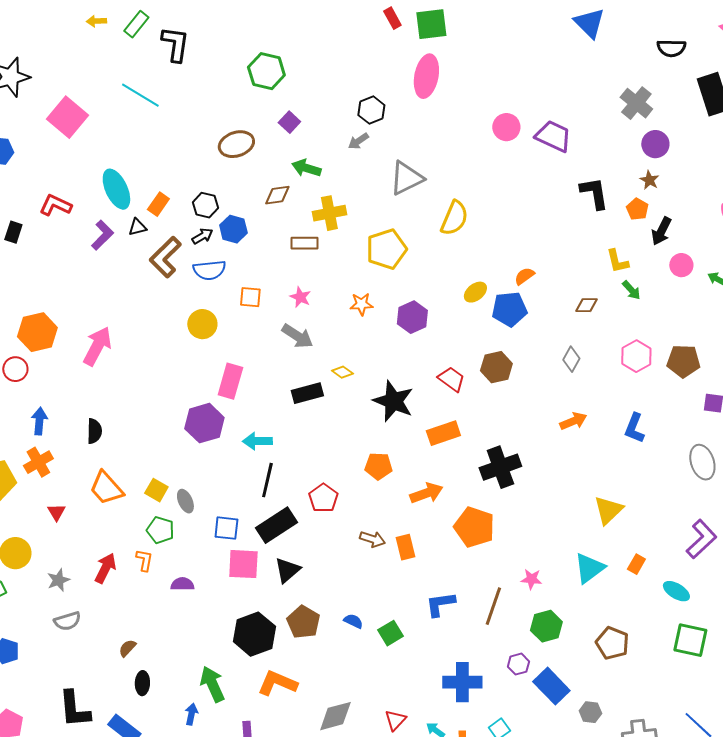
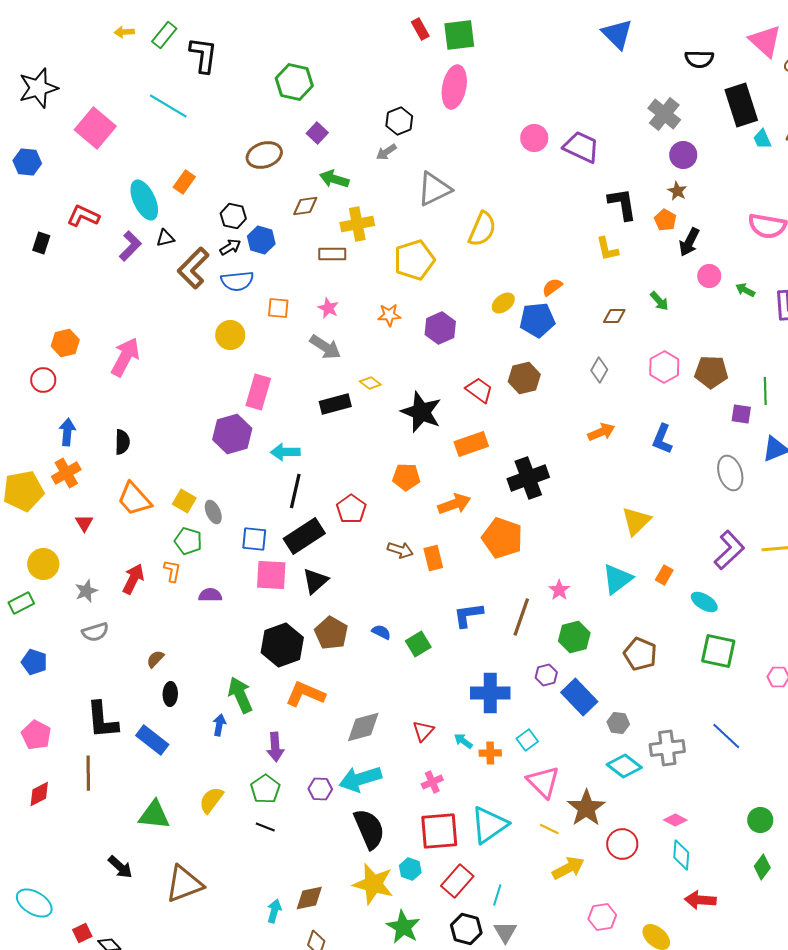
orange rectangle: (158, 204) -> (184, 182), moved
yellow L-shape: (617, 261) -> (607, 249), moved
orange hexagon: (37, 332) -> (65, 343), size x0.7
pink star: (531, 579) -> (559, 590), turned 30

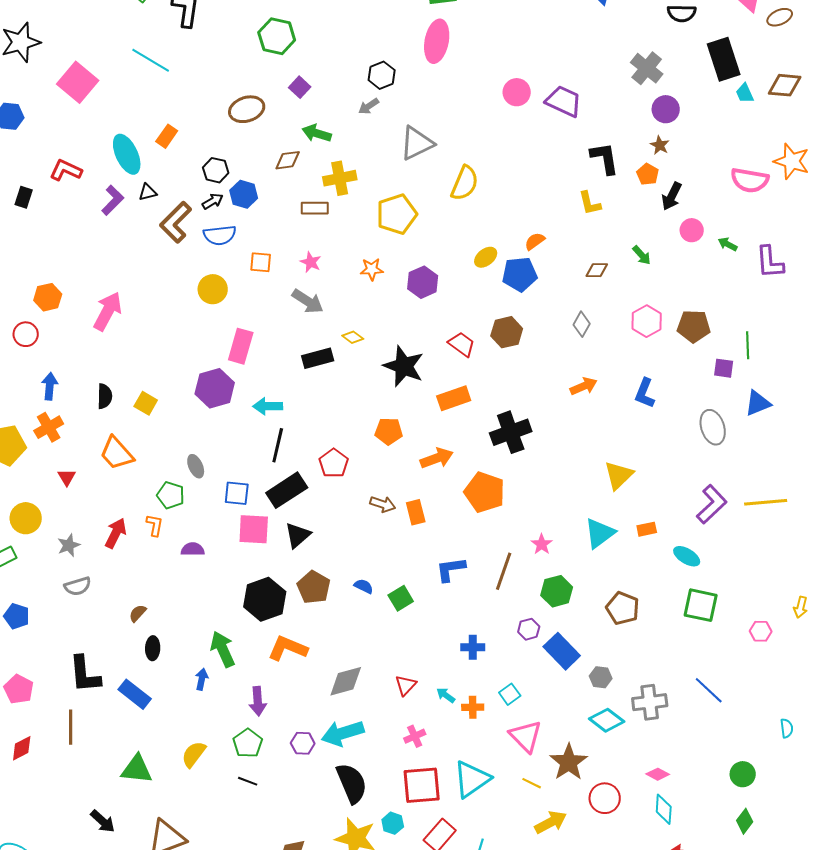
yellow square: (184, 501) -> (146, 403), moved
orange rectangle: (664, 575) -> (647, 529), turned 48
blue cross: (490, 693) -> (473, 647), size x0.6

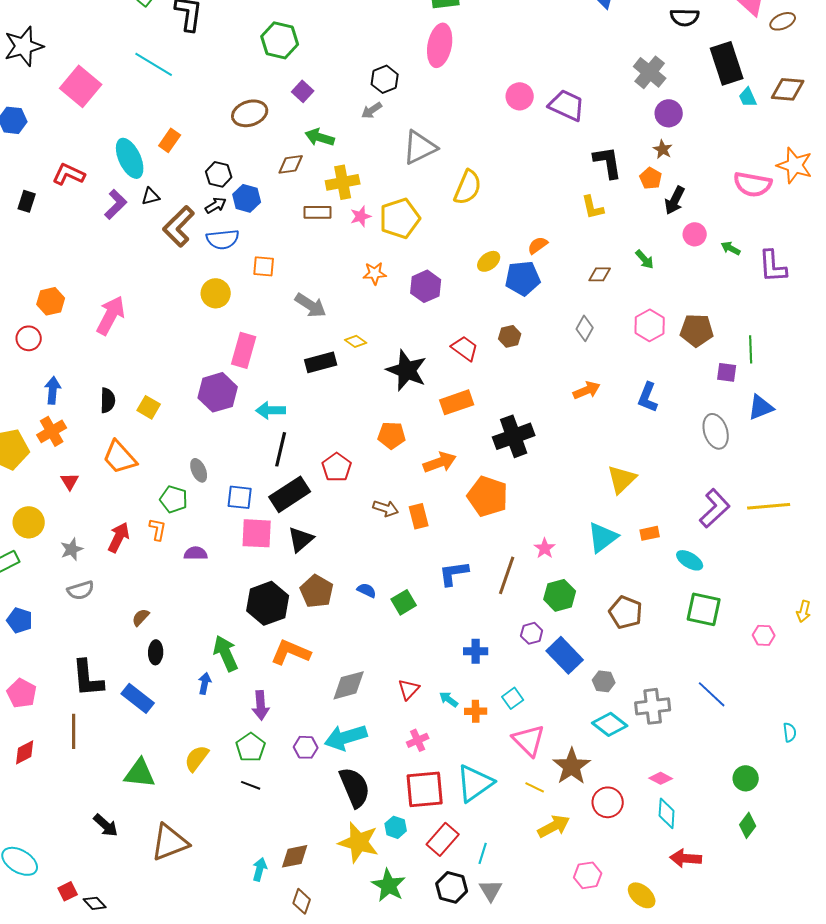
pink star: (311, 262) -> (361, 216), moved, turned 30
brown hexagon: (507, 332) -> (510, 336), size x0.7

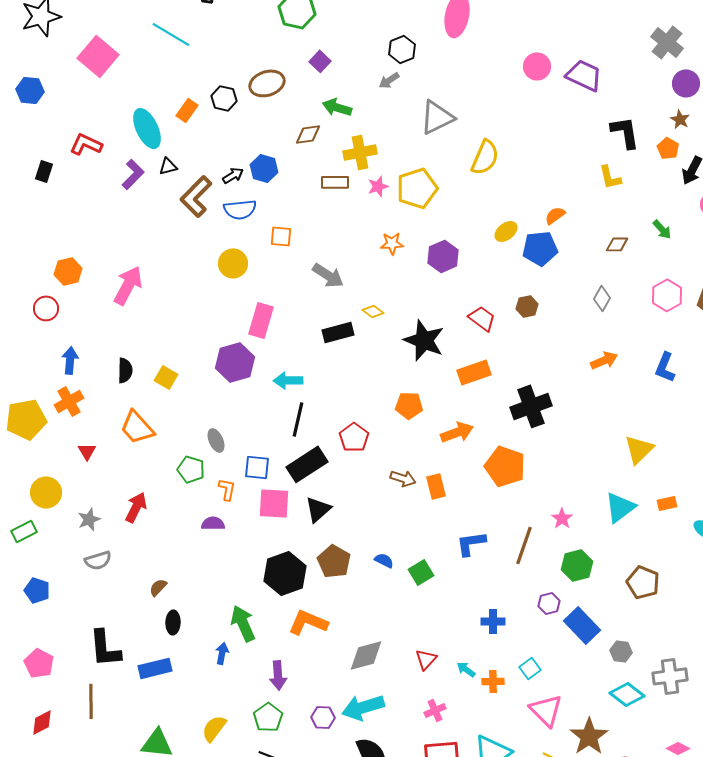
black hexagon: (219, 174) -> (224, 98), moved
orange L-shape: (158, 529) -> (227, 489), moved
blue rectangle: (138, 698) -> (155, 668), turned -52

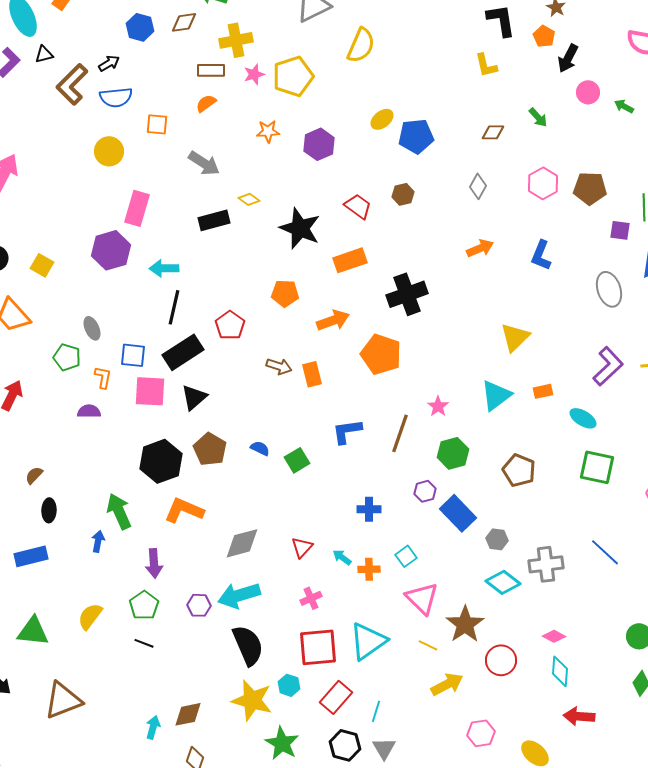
blue hexagon: (264, 168) -> (140, 27), moved
orange semicircle: (555, 215) -> (206, 103), moved

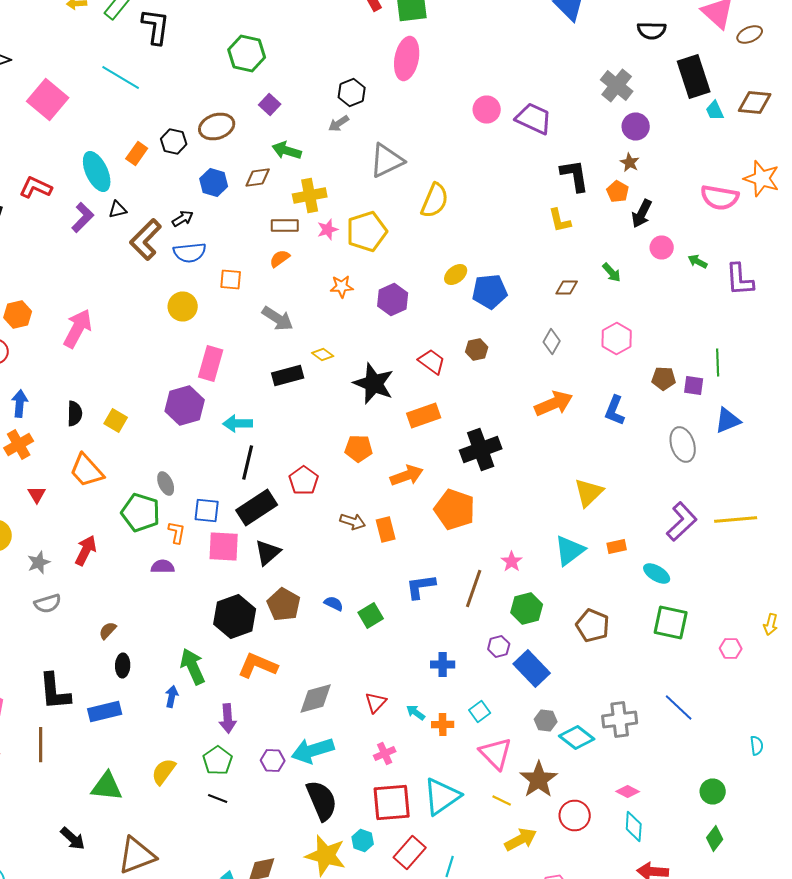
brown pentagon: (590, 188) -> (664, 378), moved, size x0.7
orange arrow: (480, 248) -> (554, 404), size x1.4
green pentagon: (67, 357) -> (141, 512), size x1.4
gray hexagon: (497, 539) -> (546, 720), moved

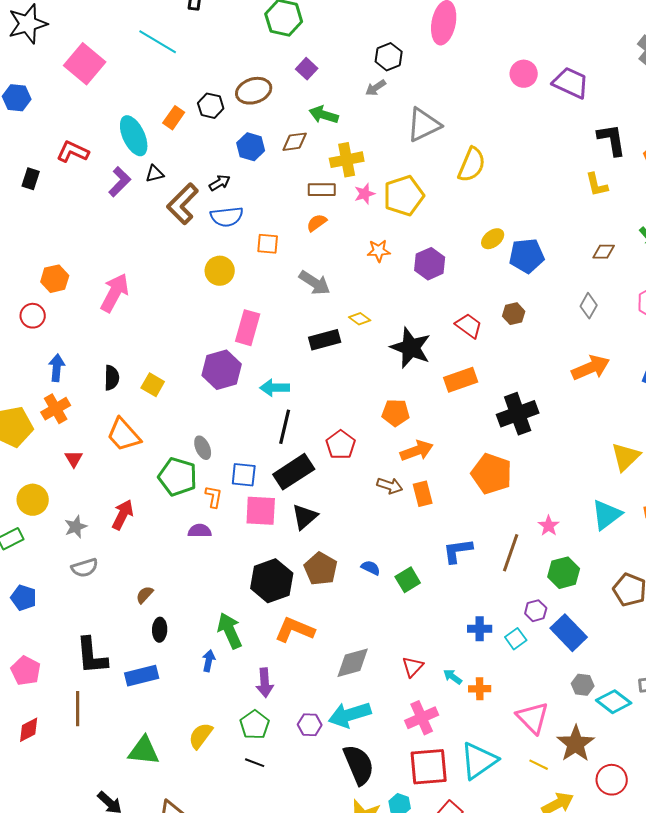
orange arrow: (407, 476) -> (417, 451), moved
cyan square: (480, 712) -> (516, 639), moved
pink cross: (385, 754) -> (422, 718), size x1.5

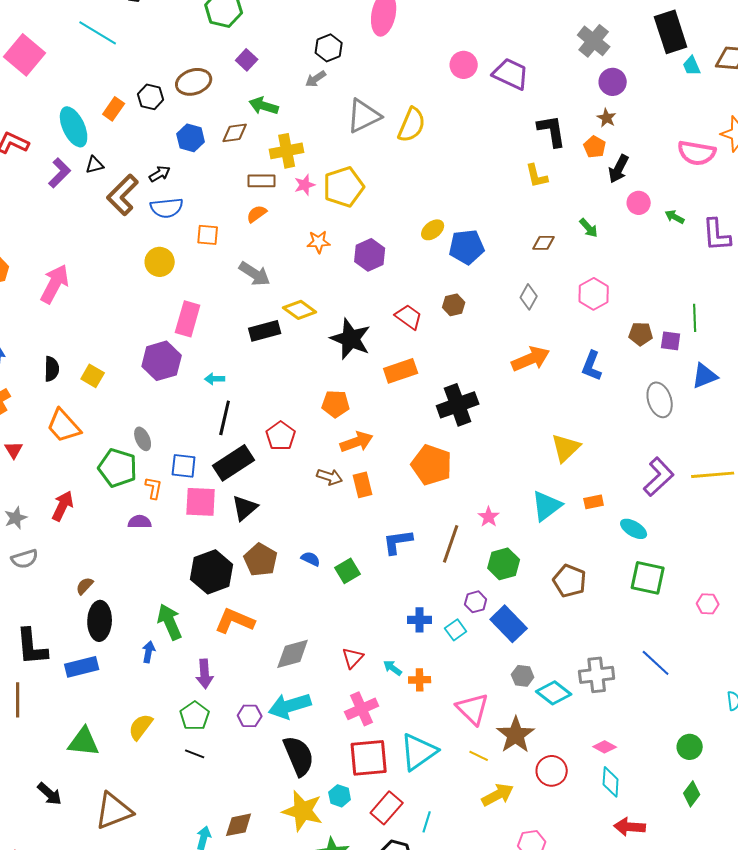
yellow semicircle: (472, 165) -> (412, 125), moved
yellow diamond: (360, 319) -> (300, 310), size x1.5
cyan arrow: (275, 388) -> (215, 379), size x0.7
black ellipse: (160, 630) -> (100, 621), size x1.6

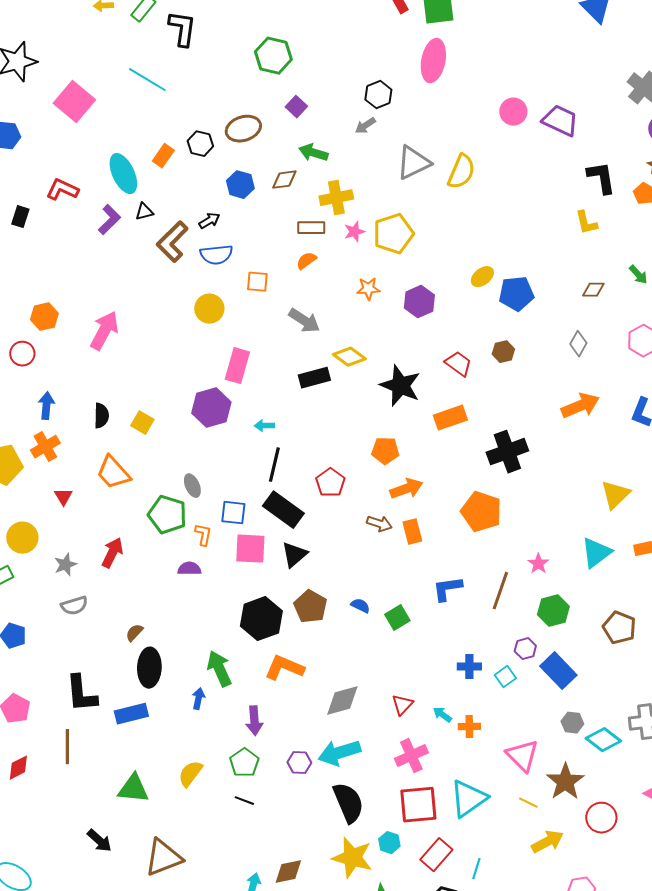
black rectangle: (234, 463) -> (283, 510), turned 69

